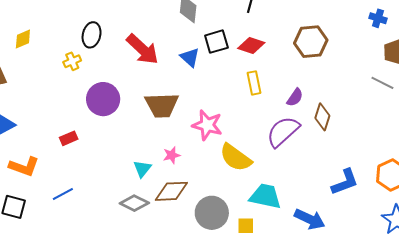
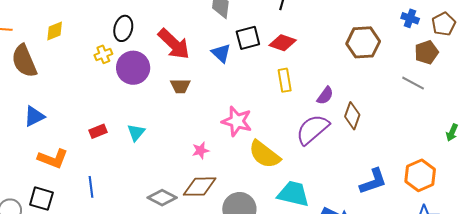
brown hexagon: (311, 42) -> (363, 42), moved
purple circle: (103, 99) -> (133, 68), moved
brown trapezoid: (162, 105) -> (180, 86), moved, size x0.6
cyan triangle: (142, 169) -> (136, 132), moved
blue line: (63, 194) -> (91, 187), turned -70

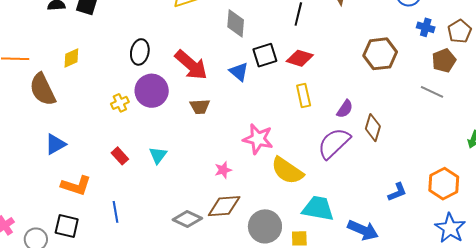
yellow cross: (103, 54) -> (120, 103), moved
red rectangle: (98, 131) -> (120, 156), turned 72
blue L-shape: (373, 181) -> (397, 192), size x0.7

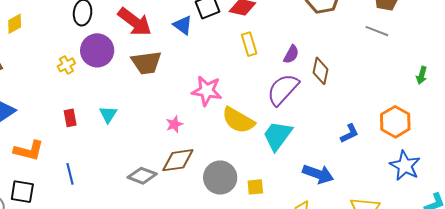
brown trapezoid: (200, 107) -> (146, 63), size x1.5
red rectangle: (120, 156) -> (70, 118), turned 36
cyan trapezoid: (318, 208) -> (277, 136), moved, turned -60

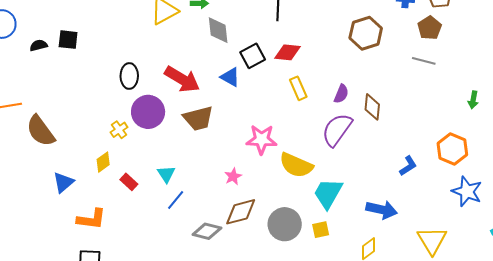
yellow diamond: (15, 24) -> (103, 162), moved
red rectangle: (70, 118) -> (129, 182), turned -30
cyan trapezoid: (277, 136) -> (328, 193), moved
blue line: (70, 174) -> (176, 200), moved, turned 60

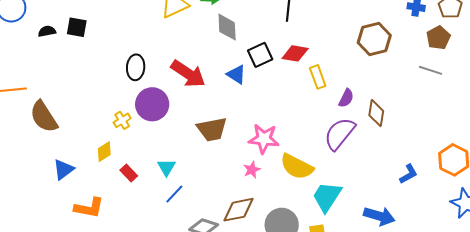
yellow rectangle: (298, 88) -> (318, 77), moved
brown trapezoid: (198, 118) -> (212, 129), moved
pink star: (233, 176) -> (252, 170), moved

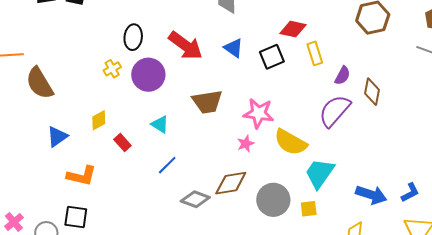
black square: (260, 55) -> (272, 57), moved
yellow cross: (122, 120) -> (112, 69), moved
cyan triangle: (166, 167) -> (160, 124), moved, turned -30
blue L-shape: (408, 174) -> (410, 193), moved

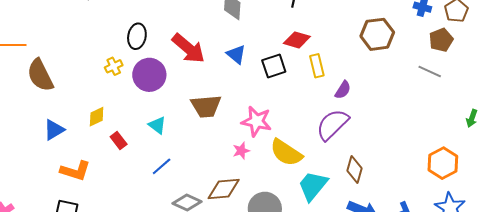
brown diamond: (372, 92) -> (355, 169), moved

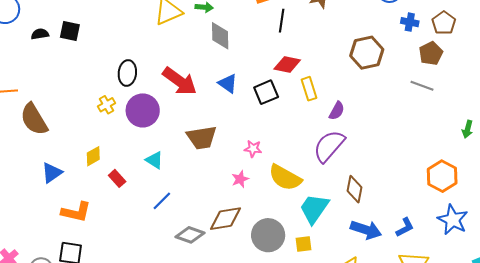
pink star: (256, 121) -> (253, 149), size x0.6

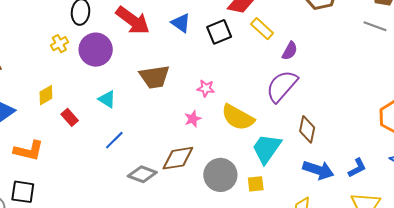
yellow rectangle: (309, 89) -> (262, 29), turned -30

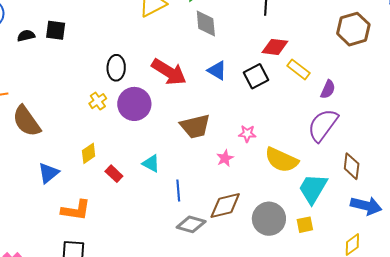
cyan triangle: (107, 99) -> (151, 163), moved
pink star: (193, 119) -> (225, 158), moved
blue line: (114, 140) -> (178, 191), moved, turned -45

